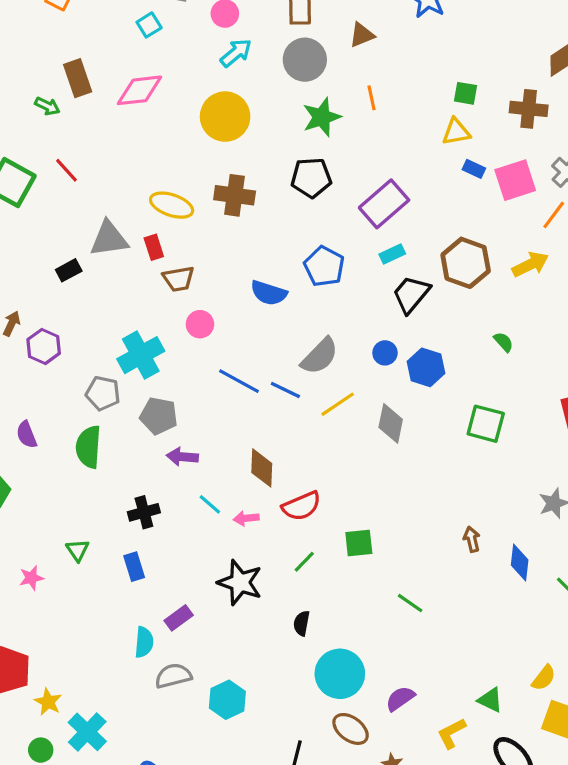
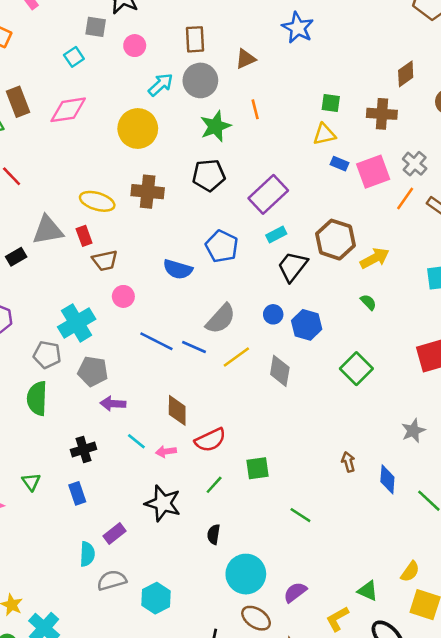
cyan arrow: (236, 53) -> (161, 85), moved
yellow arrow: (530, 264) -> (375, 258), moved
green square: (486, 424) -> (356, 369), turned 32

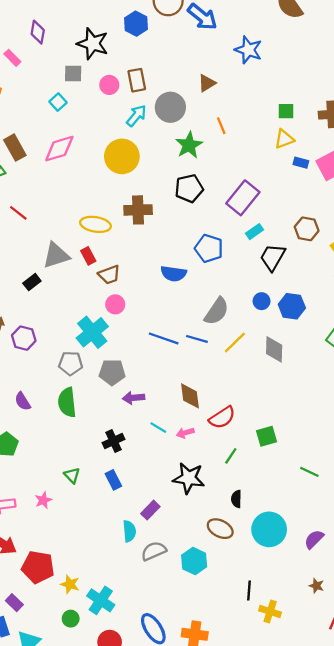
brown rectangle: (195, 39) -> (137, 80), moved
brown hexagon: (336, 240) -> (307, 229), size x0.7
pink circle: (123, 296) -> (115, 304), moved
brown ellipse: (256, 618) -> (220, 529), moved

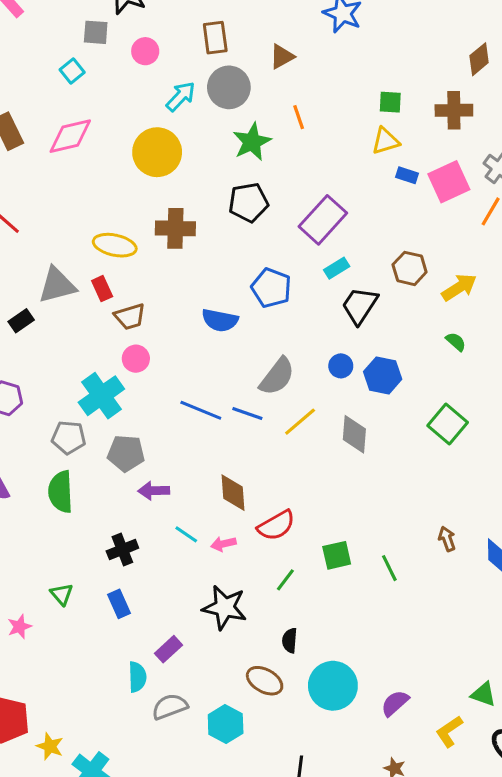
brown rectangle: (137, 80) -> (215, 38), moved
green line: (309, 472) -> (389, 568), moved, turned 36

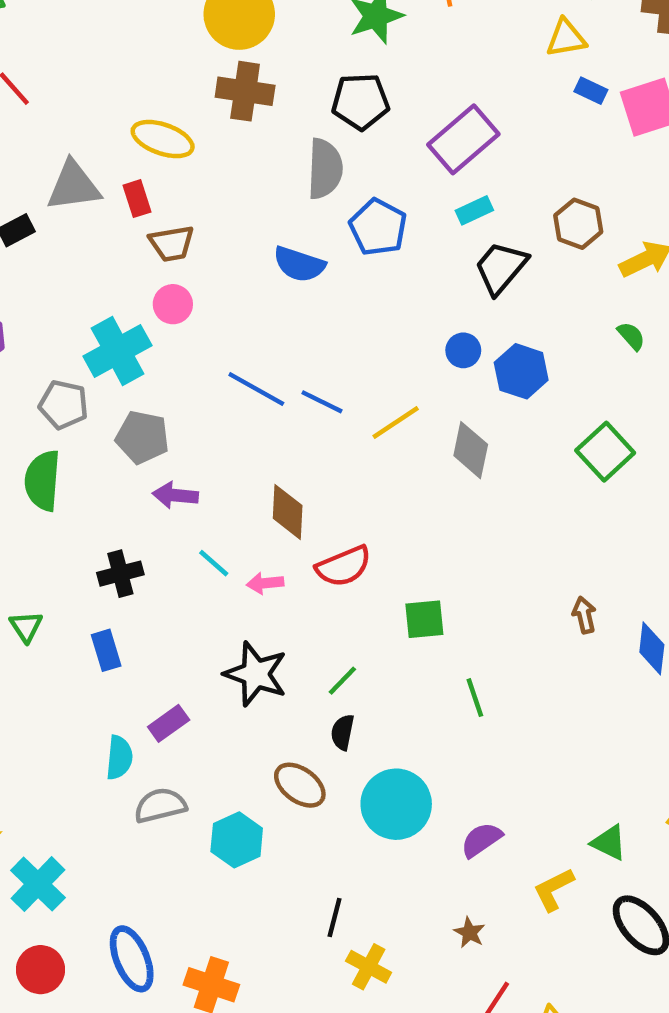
brown cross: (175, 228) -> (245, 91), moved
gray semicircle: (277, 376) -> (325, 169), moved, turned -42
green line: (389, 568) -> (475, 698), moved
green line: (285, 580) -> (342, 681), moved

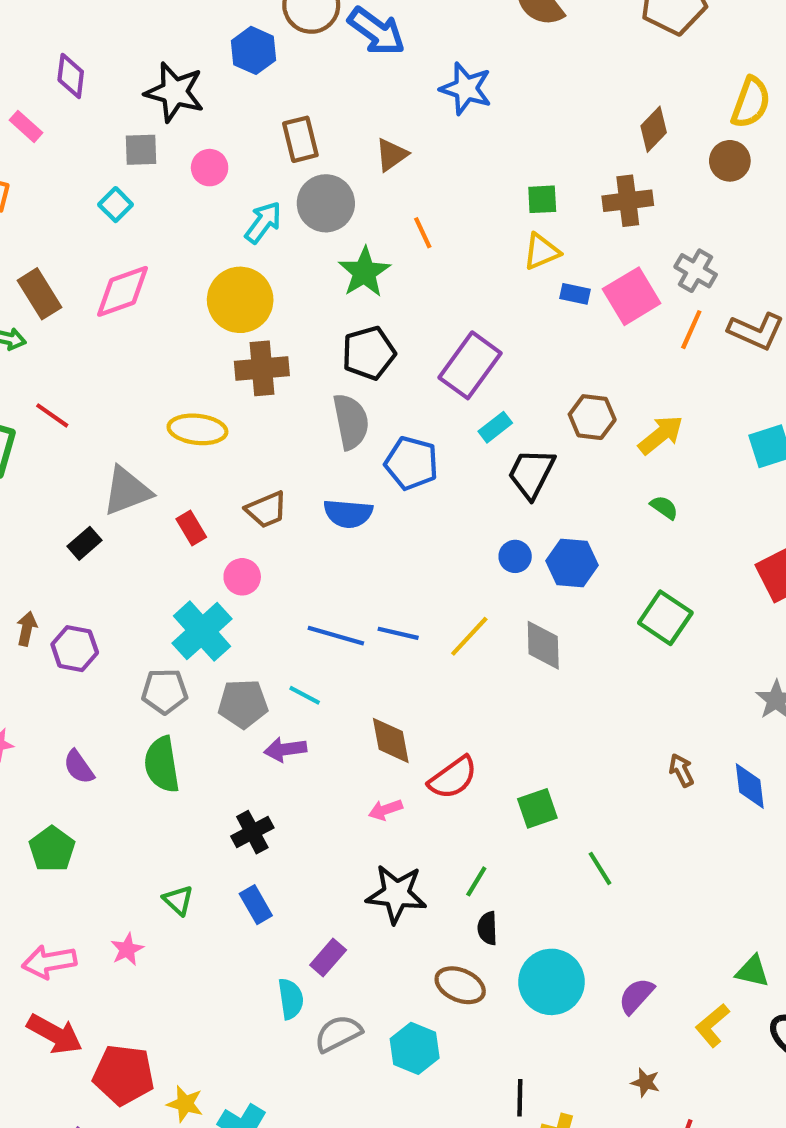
red rectangle: (137, 199) -> (191, 528), moved
brown trapezoid: (172, 243) -> (266, 510), moved
cyan line: (214, 563) -> (305, 695), moved

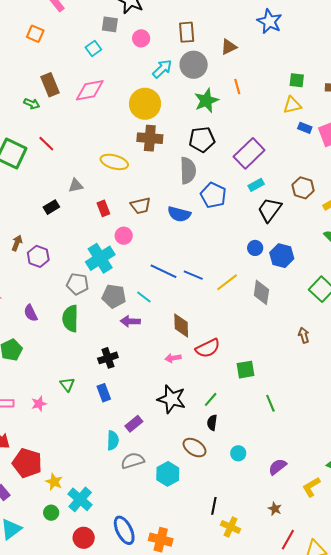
gray triangle: (127, 491) -> (76, 186), size x0.6
brown arrow: (681, 770) -> (304, 335), moved
cyan circle: (551, 982) -> (238, 453), size x0.5

